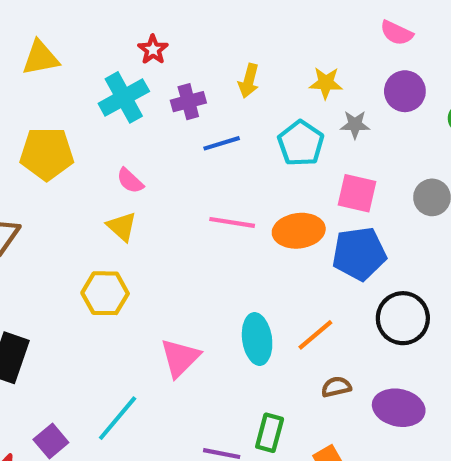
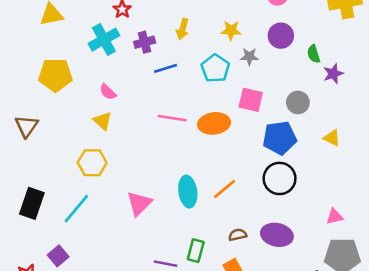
blue pentagon: (359, 254) -> (280, 138), moved
brown semicircle: (336, 387) -> (238, 235), moved
cyan line: (118, 418) -> (76, 209), moved

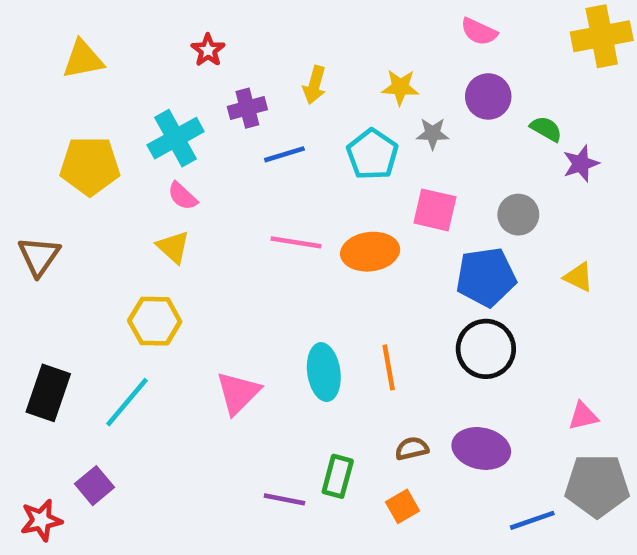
cyan cross: (104, 40) -> (176, 138), moved
green semicircle: (314, 54) -> (546, 129), turned 138
orange line: (224, 189) -> (389, 367), turned -60

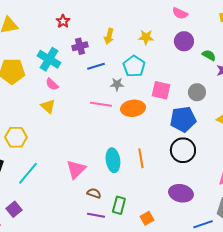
gray star: (433, 134) -> (117, 84), moved
cyan cross: (176, 138) -> (49, 59), turned -30
yellow hexagon: (155, 321) -> (16, 137), moved
brown semicircle: (412, 448) -> (94, 193), moved, turned 32

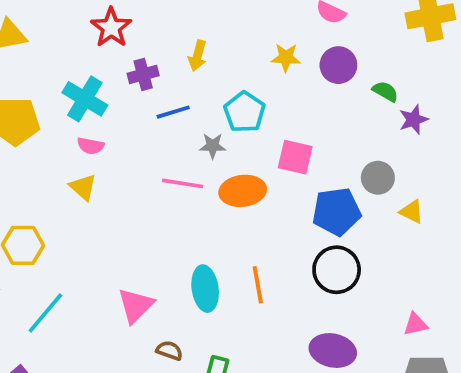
red star: (63, 21) -> (111, 28), size x1.5
yellow star: (146, 37) -> (286, 58), moved
pink semicircle: (52, 84) -> (91, 146), turned -32
gray circle: (197, 92) -> (378, 178), moved

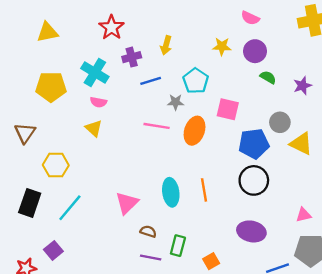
green semicircle: (385, 91) -> (268, 77), moved
orange ellipse: (243, 191) -> (195, 131), turned -64
yellow triangle: (412, 212) -> (301, 144), size x1.5

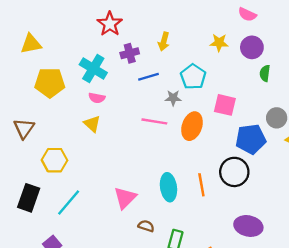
yellow triangle: (47, 32) -> (31, 44), moved
green semicircle: (268, 77) -> (265, 73), turned -112
black circle: (254, 180) -> (234, 172), moved

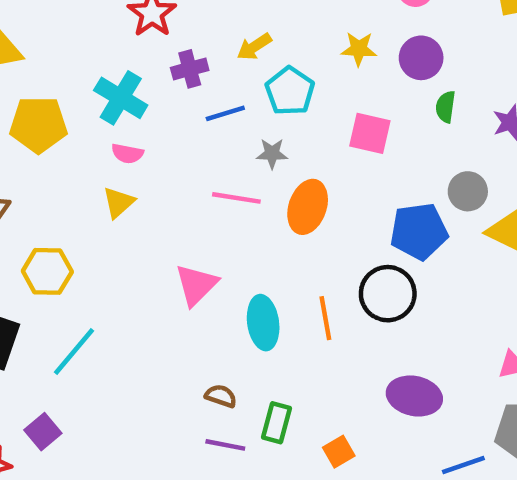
yellow arrow: (164, 41) -> (254, 47), turned 42
cyan pentagon: (193, 77) -> (290, 91), moved
pink square: (225, 105) -> (370, 133), moved
yellow triangle: (92, 124) -> (118, 202), turned 36
pink triangle: (125, 198) -> (196, 285), moved

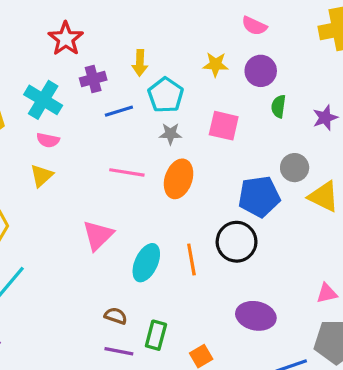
yellow arrow: (254, 47) -> (140, 63), turned -55
gray star: (272, 153) -> (170, 134), moved
cyan ellipse: (263, 323) -> (146, 263), turned 33

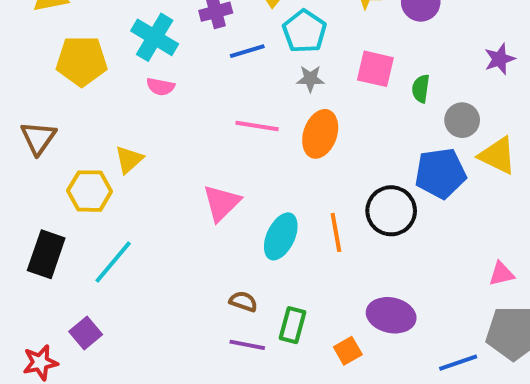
green semicircle: (278, 106) -> (421, 89), moved
yellow triangle: (42, 176) -> (129, 160), moved
blue pentagon: (259, 197) -> (440, 173), moved
purple ellipse: (256, 316) -> (391, 315), moved

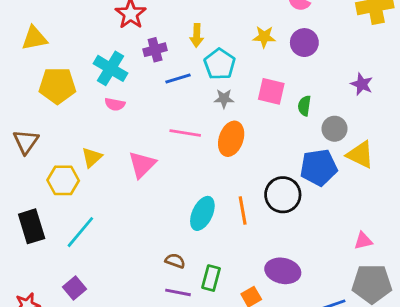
purple star: (500, 59) -> (362, 84), turned -30
pink triangle: (222, 203) -> (142, 165), moved
black rectangle: (46, 254) -> (32, 226), turned -36
purple square: (86, 333) -> (75, 288), moved

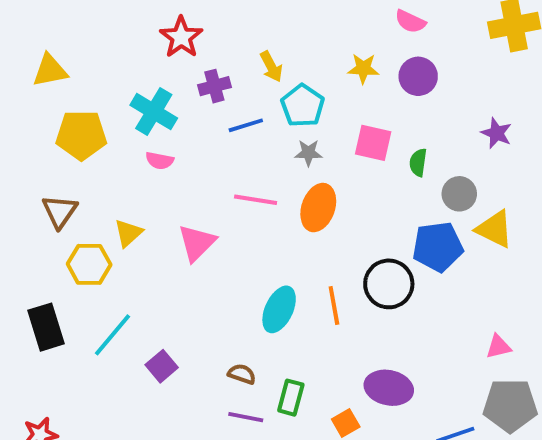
yellow arrow: (197, 35) -> (271, 67), turned -30
brown triangle: (26, 142) -> (60, 211), moved
purple square: (75, 288) -> (162, 366), moved

